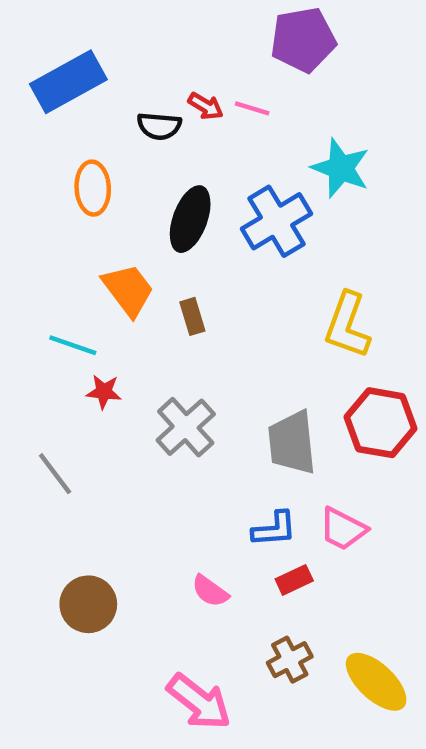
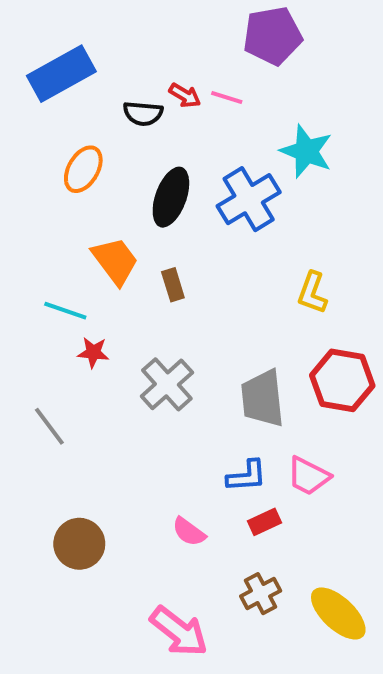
orange ellipse: (93, 188) -> (83, 169), turned 33
yellow L-shape: (347, 325) -> (312, 293), size x0.7

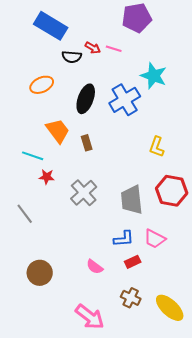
blue rectangle: (61, 74) -> (51, 26), moved, turned 60
orange ellipse: (83, 169) -> (42, 85), turned 35
brown cross: (261, 594) -> (131, 298), turned -36

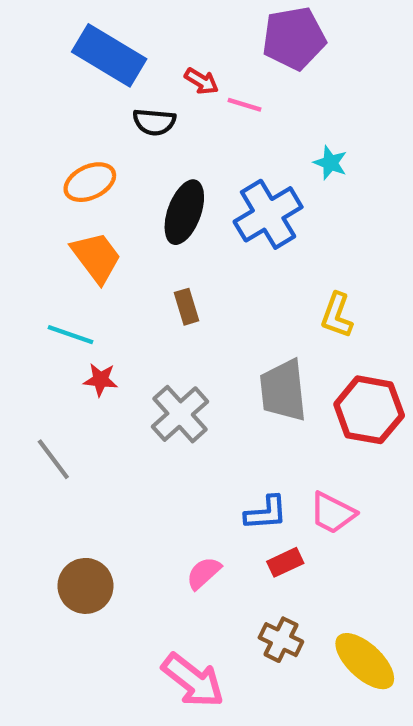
red arrow: (93, 48) -> (201, 81), moved
cyan star: (154, 76) -> (330, 163), size x0.6
orange trapezoid: (58, 131) -> (96, 257), moved
gray trapezoid: (132, 200) -> (283, 390), moved
pink semicircle: (95, 267) -> (204, 573), turned 102

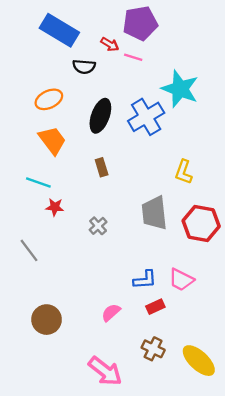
purple pentagon: (294, 38) -> (140, 23), moved
cyan star: (330, 163) -> (180, 89), size x2.0
gray cross: (180, 414) -> (98, 226), size x0.6

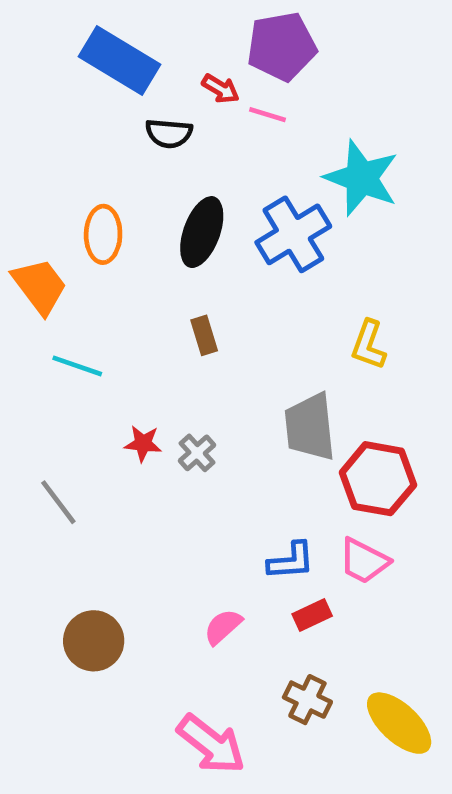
orange ellipse: (49, 99) -> (103, 234), moved, turned -64
orange trapezoid: (52, 140) -> (40, 286), moved
red star: (55, 207) -> (143, 443), moved
red hexagon: (201, 224) -> (378, 479), moved

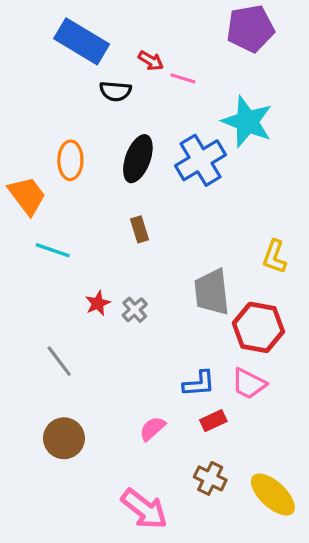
purple pentagon: (282, 46) -> (250, 29), moved
yellow L-shape: (369, 345) -> (274, 257), moved
red star: (143, 443) -> (98, 303), turned -30
gray line: (58, 502) -> (59, 361), moved

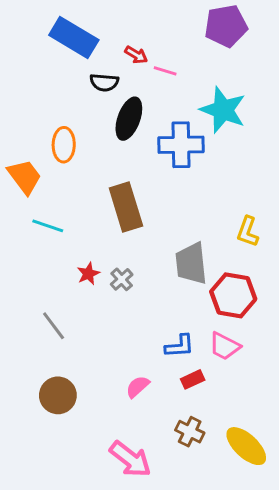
black ellipse: (138, 159) -> (129, 119), moved
blue cross: (201, 160) -> (181, 145), turned 30
brown rectangle: (140, 229) -> (126, 207), size x2.0

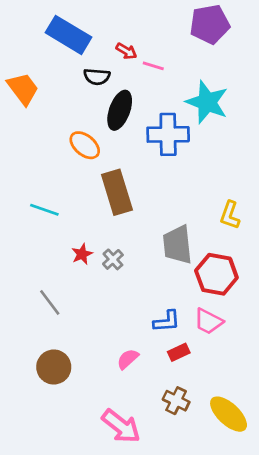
orange ellipse: (64, 145) -> (85, 145), moved, turned -52
orange trapezoid: (25, 177) -> (23, 89), moved

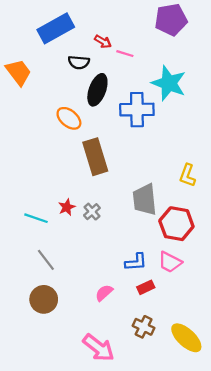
blue rectangle: (69, 35) -> (56, 28), turned -60
cyan line: (44, 210) -> (36, 218), moved
gray line: (50, 302) -> (46, 260), moved

